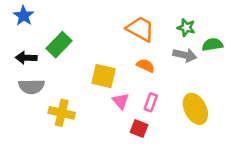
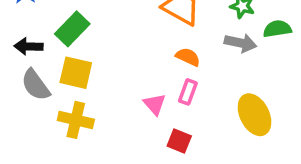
yellow square: (104, 76) -> (76, 73), moved
gray semicircle: (31, 87) -> (36, 85), turned 55
pink rectangle: (151, 102) -> (188, 92), moved

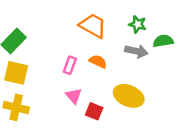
pink rectangle: (188, 92) -> (70, 65), moved
yellow ellipse: (254, 115) -> (129, 96), moved, turned -40
red square: (179, 141) -> (94, 111), moved

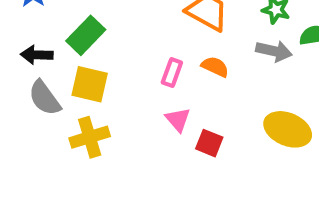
yellow ellipse: (129, 96) -> (288, 129), moved
yellow cross: (16, 107) -> (90, 137), turned -30

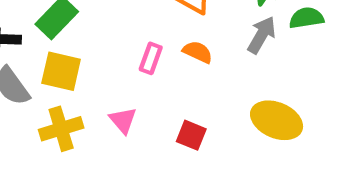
gray arrow: (274, 51) -> (262, 35), turned -72
pink triangle: (178, 120) -> (123, 120), moved

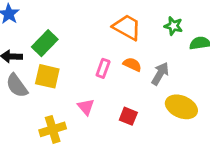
gray arrow: (262, 35) -> (160, 74), moved
yellow cross: (61, 129) -> (53, 129), moved

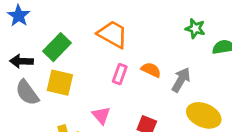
orange trapezoid: (127, 27) -> (113, 34), moved

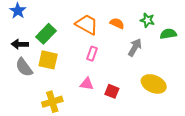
orange semicircle: (151, 70) -> (117, 23), moved
gray arrow: (181, 80) -> (135, 47), moved
pink triangle: (101, 115) -> (87, 84), moved, turned -40

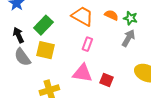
green star: (147, 20) -> (130, 18), moved
black arrow: (20, 44) -> (18, 35), turned 63
pink triangle: (87, 84) -> (82, 73), size x1.5

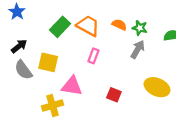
green rectangle: (43, 25) -> (60, 27), moved
black arrow: (18, 35) -> (19, 46), turned 77
pink triangle: (82, 73) -> (72, 86), moved

